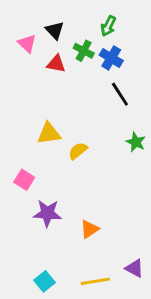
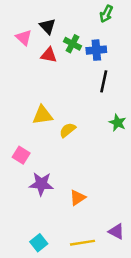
green arrow: (108, 26) -> (106, 14), moved
blue cross: (111, 58) -> (96, 50), turned -36
black line: (120, 94) -> (104, 81), turned 45

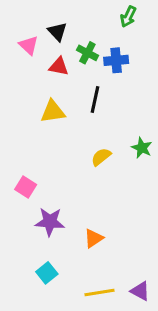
black line: (104, 81) -> (95, 100), moved
yellow triangle: (43, 115) -> (53, 112), moved
yellow semicircle: (68, 130) -> (101, 157), moved
purple triangle: (116, 231) -> (140, 291), moved
cyan square: (39, 243) -> (47, 273), moved

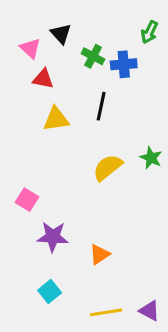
green arrow: (128, 17) -> (149, 32), moved
red triangle: (59, 66) -> (43, 79), moved
yellow semicircle: (101, 157) -> (108, 167), size x1.4

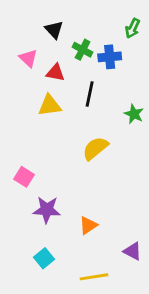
pink triangle: (30, 48) -> (28, 58), moved
red triangle: (43, 79) -> (55, 73), moved
green star: (151, 158) -> (134, 114), moved
purple triangle: (149, 311) -> (133, 251), moved

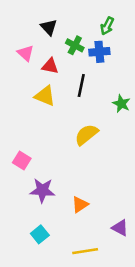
green arrow: (133, 28) -> (107, 26), moved
yellow triangle: (50, 105) -> (45, 96), turned 30

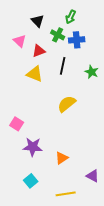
green arrow: (107, 26) -> (71, 17), moved
red triangle: (50, 66) -> (39, 51), turned -32
green star: (121, 104) -> (92, 72), moved

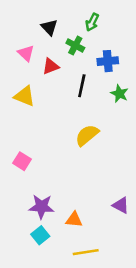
blue cross: (77, 40) -> (108, 61), moved
yellow triangle: (35, 74) -> (25, 96), moved
purple star: (33, 147) -> (42, 207), moved
orange triangle: (62, 158) -> (74, 220), moved, turned 40
purple triangle: (93, 176) -> (121, 205), moved

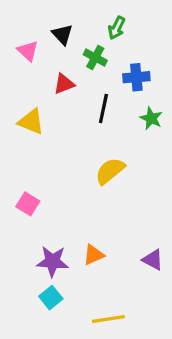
pink triangle: (26, 53) -> (28, 51), moved
orange triangle: (74, 220) -> (94, 255), moved, turned -30

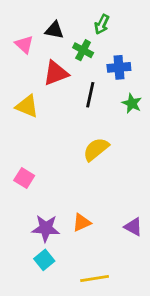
black triangle: (62, 34) -> (54, 30), turned -36
red triangle: (64, 84) -> (56, 73), size x1.4

